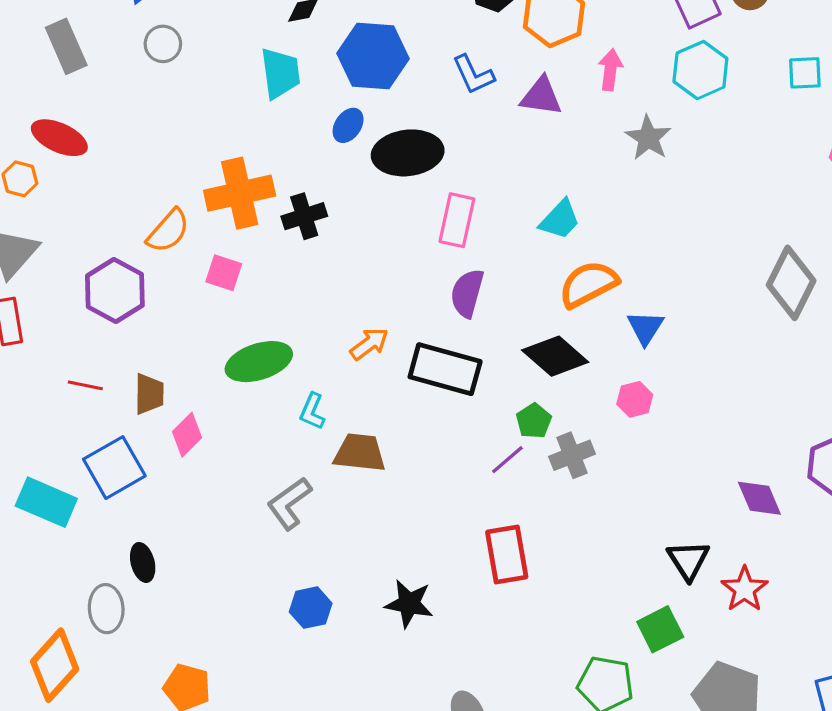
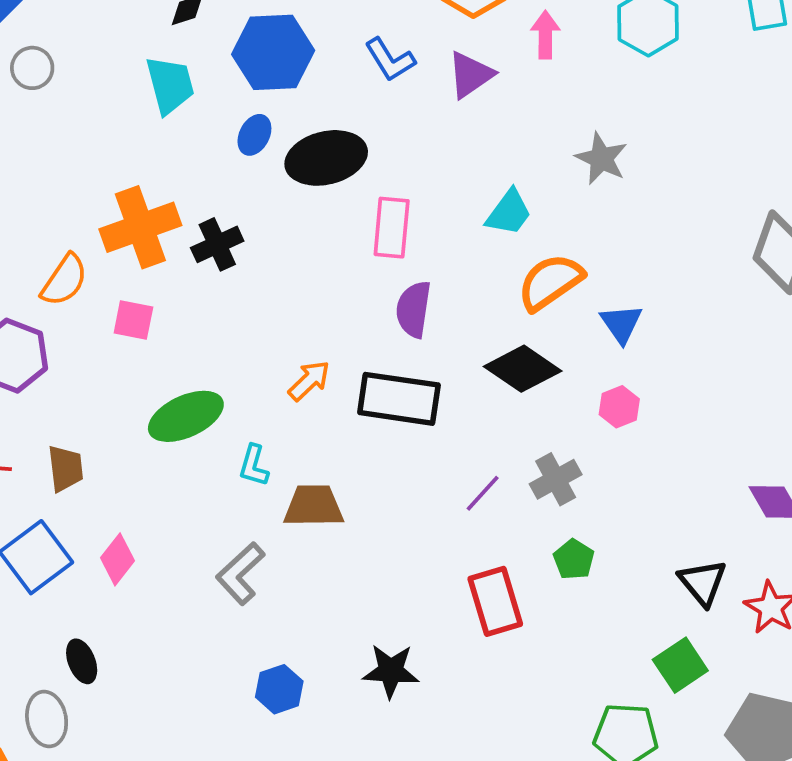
purple triangle: (541, 96) -> (470, 75), turned -36
gray star: (648, 138) -> (601, 159), moved
green pentagon: (534, 421) -> (574, 559), moved
pink diamond: (187, 435) -> (118, 559), moved

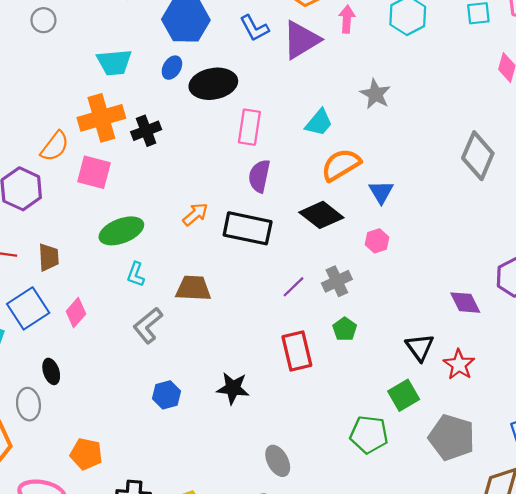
purple triangle: (470, 75) -> (301, 40), size x1.4
cyan trapezoid: (170, 85) -> (114, 62), moved, turned 96
pink square: (133, 320) -> (94, 172), size x1.4
cyan L-shape: (254, 466) -> (136, 274), moved

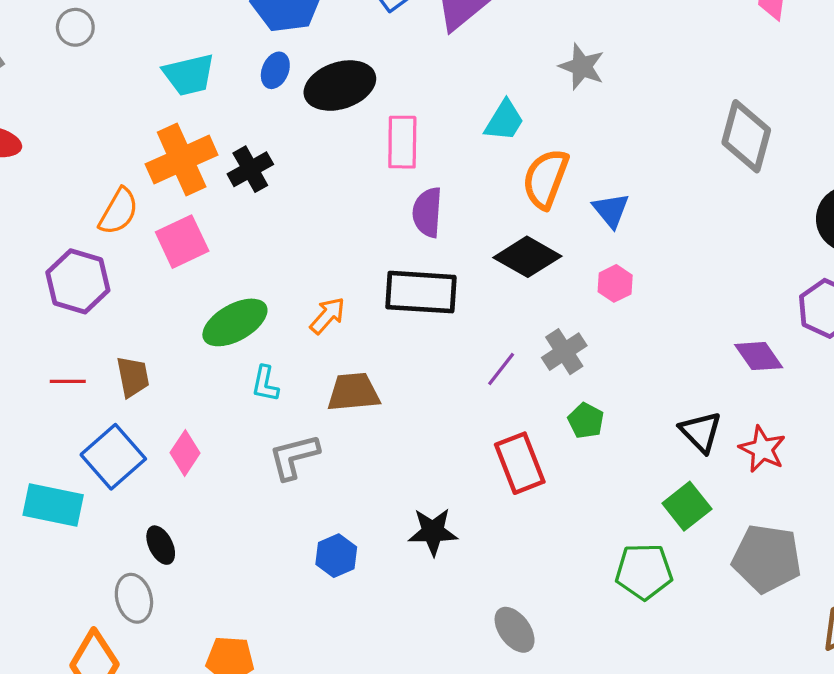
orange semicircle: (341, 165) -> (546, 179), turned -30
pink square: (94, 172) -> (182, 242), turned -32
orange arrow: (195, 214) -> (327, 316), moved
gray L-shape: (148, 325) -> (294, 457), turned 33

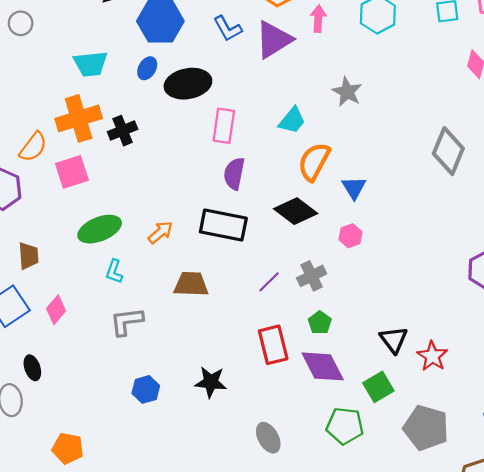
purple diamond: (759, 356) -> (323, 366), moved, size x1.4
brown trapezoid: (353, 392) -> (191, 284), moved
gray ellipse: (515, 630) -> (268, 438), moved

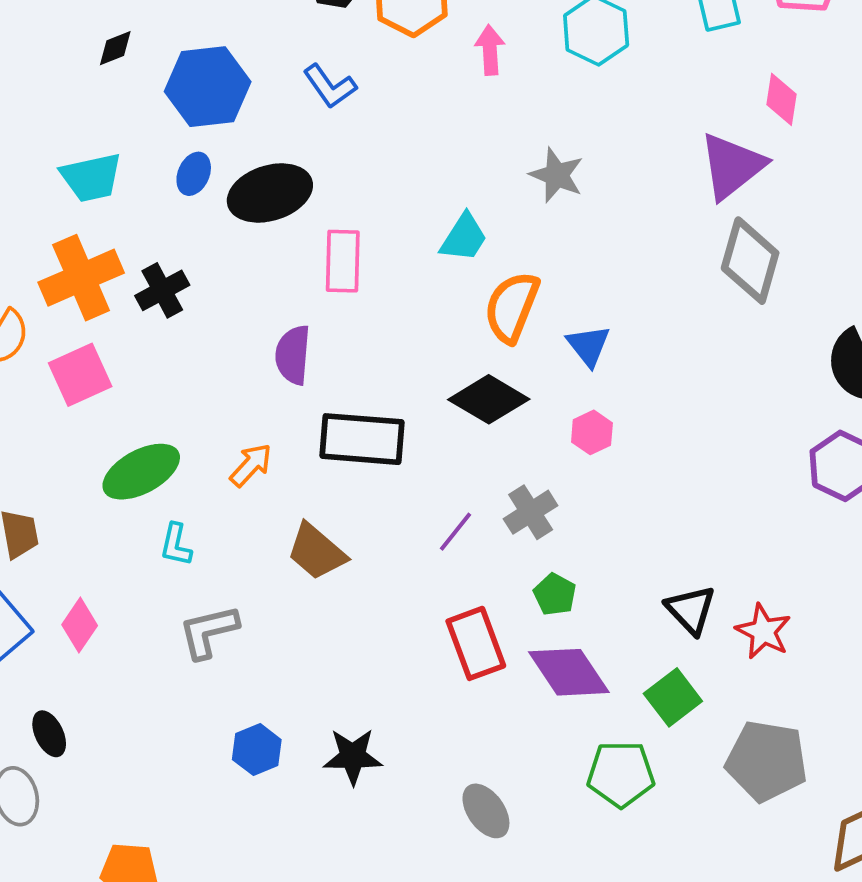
purple triangle: (274, 40) -> (732, 166), moved
purple semicircle: (234, 174) -> (293, 355), moved
brown trapezoid: (191, 284) -> (316, 552), turned -135
black star: (211, 382) -> (353, 756), moved

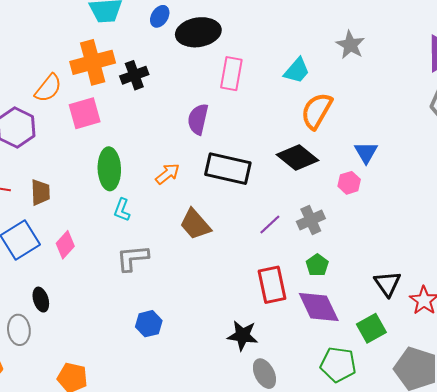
blue triangle: (588, 346) -> (366, 152), moved
green ellipse: (141, 472) -> (109, 169), turned -72
black star: (353, 756) -> (243, 335), moved

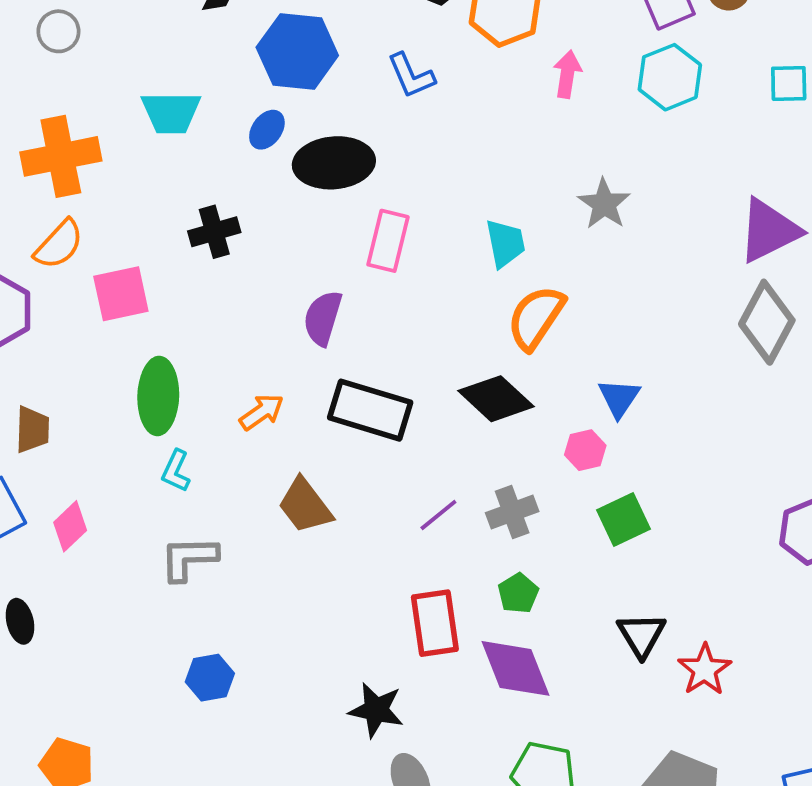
orange cross: (93, 62) -> (61, 156), moved
cyan trapezoid: (297, 71) -> (505, 243), turned -56
green square: (371, 328) -> (624, 520), moved

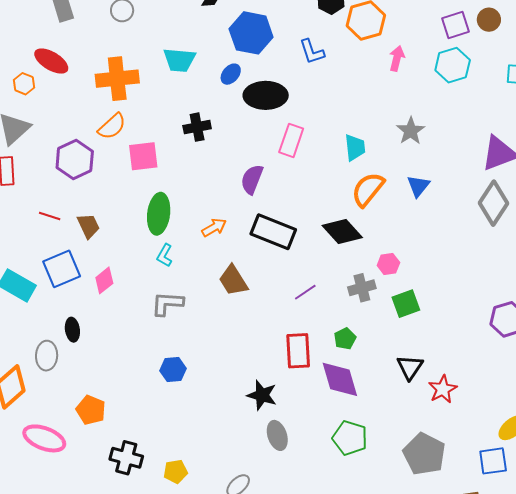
blue triangle: (619, 398) -> (418, 186), moved
brown trapezoid: (32, 430) -> (88, 226), turned -32
gray cross: (512, 512) -> (362, 288), moved

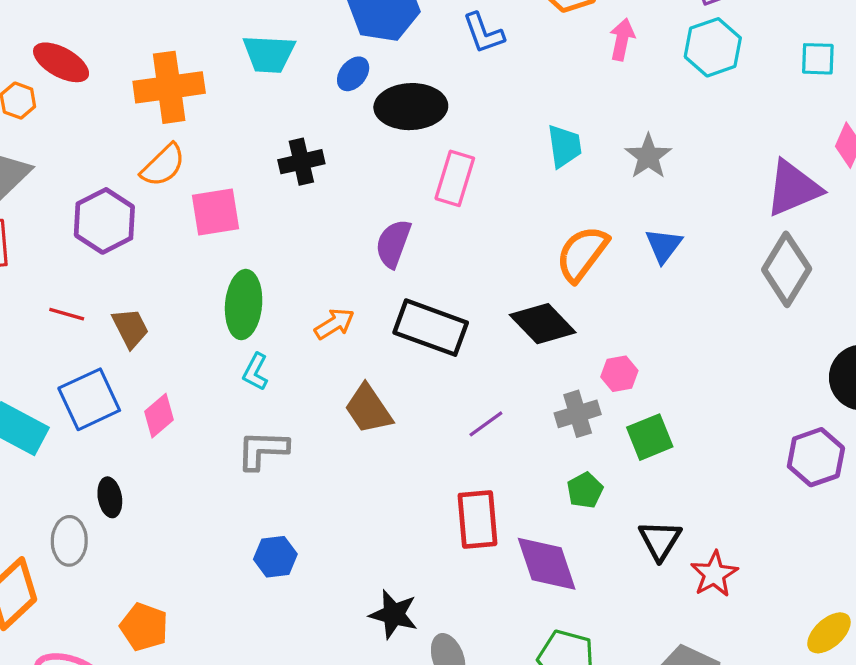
cyan trapezoid: (355, 148) -> (564, 146), moved
green pentagon: (345, 339) -> (585, 490), moved
black star: (262, 395) -> (394, 614), moved

